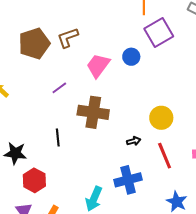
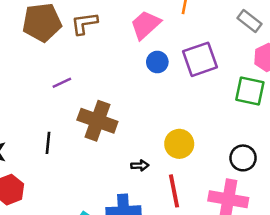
purple square: (159, 33) -> (200, 59), moved
pink trapezoid: (98, 65) -> (145, 25), moved

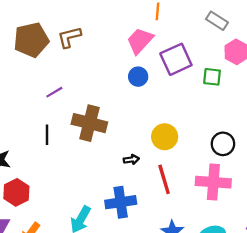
pink trapezoid: (145, 25) -> (140, 41), moved
blue circle: (157, 62) -> (138, 77), moved
green square: (250, 91) -> (212, 77), moved, size x0.7
black line: (48, 143) -> (47, 135), moved

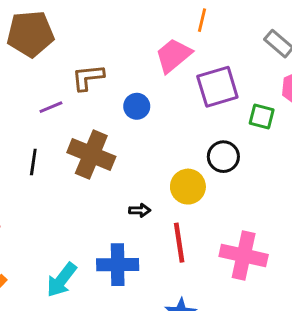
brown L-shape: (69, 37) -> (88, 77), moved
blue circle: (138, 77) -> (137, 106), moved
black circle: (223, 144) -> (223, 157), moved

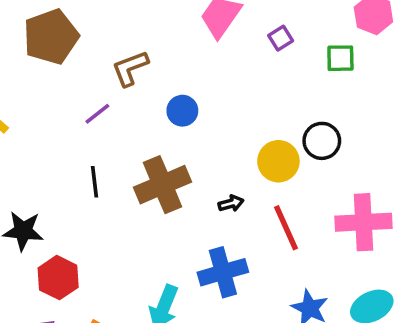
purple square: (217, 87) -> (281, 38), size x0.5
blue circle: (137, 106) -> (182, 111), moved
brown cross: (91, 155) -> (163, 185), moved, turned -30
black circle: (223, 157) -> (322, 141), moved

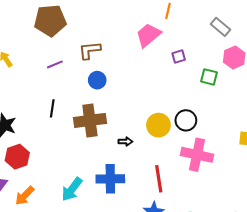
blue circle: (182, 111) -> (97, 80), moved
purple line: (97, 114) -> (55, 64), moved
pink cross: (364, 222) -> (197, 155), moved
red line: (286, 228) -> (159, 179), moved

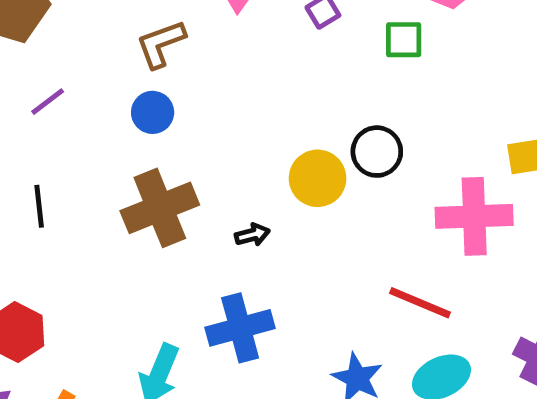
brown L-shape: (90, 50) -> (161, 44), moved
black line: (52, 108) -> (39, 206), moved
pink cross: (197, 155) -> (474, 216), moved
red line: (159, 179) -> (420, 303), moved, turned -44

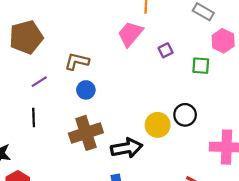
brown L-shape: (161, 44) -> (77, 61), moved, turned 30
black line: (39, 206) -> (34, 117), moved
black arrow: (252, 235) -> (127, 148), size x2.0

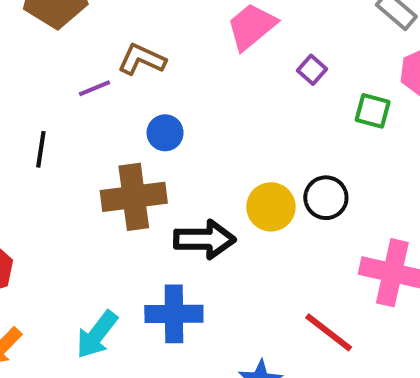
purple square: (166, 50) -> (312, 70), turned -32
purple line: (39, 82) -> (95, 88), moved
blue circle: (86, 90) -> (165, 133), moved

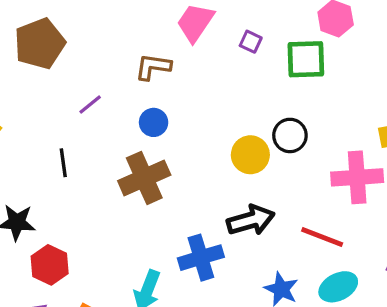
brown L-shape: (142, 59) -> (153, 67), moved
green square: (373, 111) -> (306, 59), size x1.5
black arrow: (205, 239) -> (251, 220), moved

